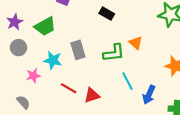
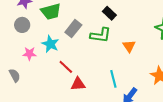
gray rectangle: (78, 50) -> (73, 29), moved, turned 42
green L-shape: (114, 53) -> (101, 35), moved
red line: (69, 88) -> (66, 67), moved

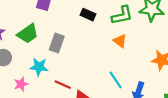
green L-shape: (101, 35) -> (122, 15), moved

